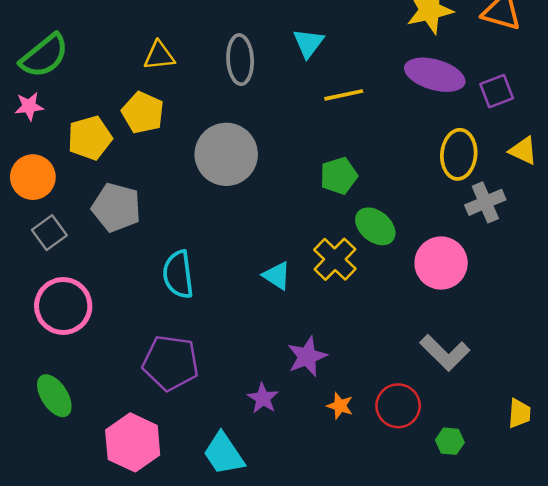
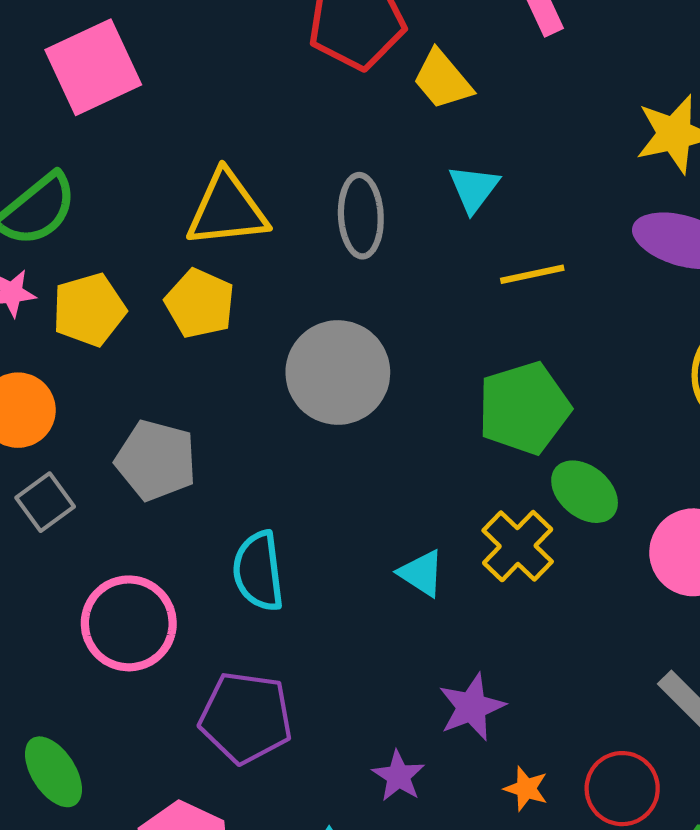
yellow triangle: (159, 56) -> (227, 209), size x1.6
yellow pentagon: (90, 138) -> (89, 310), moved
green pentagon: (339, 176) -> (524, 408), size x1.5
pink circle: (63, 306) -> (129, 623), moved

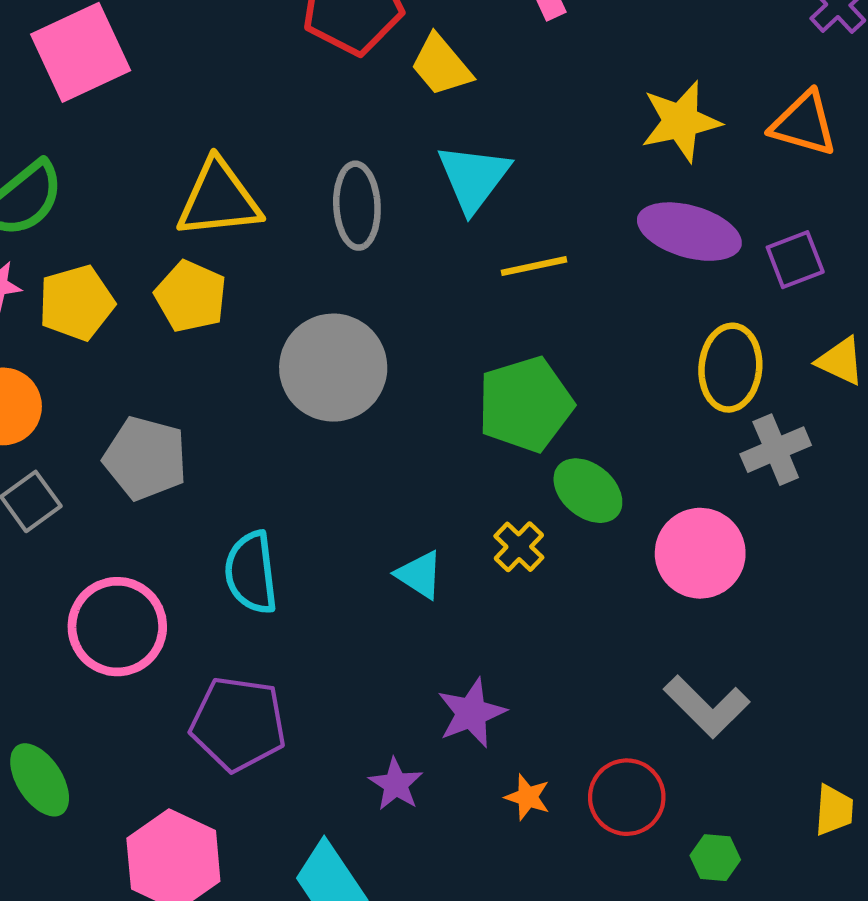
cyan triangle: (474, 189) -> (474, 178), size x1.4
yellow cross: (518, 546) -> (519, 547), size x0.7

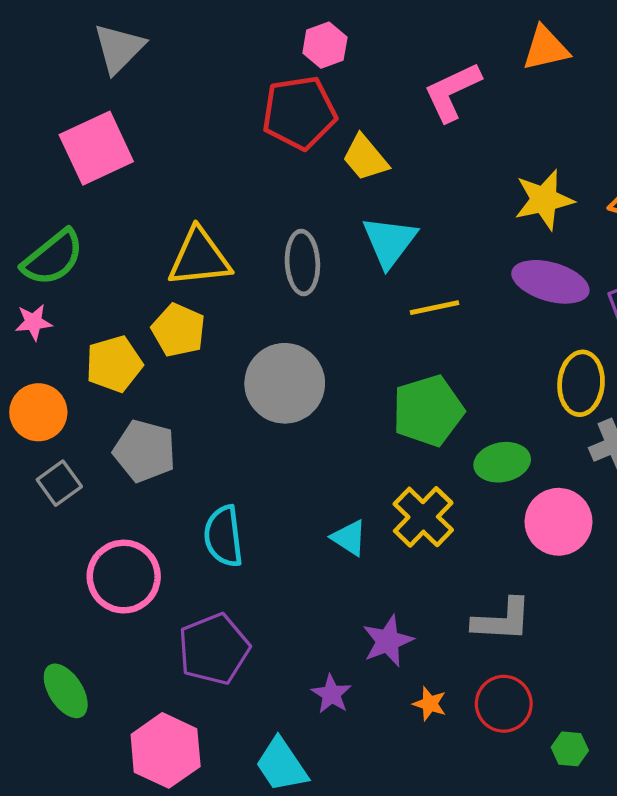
yellow pentagon: (76, 303) -> (114, 364), moved
green ellipse: (588, 491) -> (502, 462), moved, turned -51
yellow cross: (519, 547) -> (423, 517), size x1.6
gray L-shape: (707, 706) -> (502, 620), moved, turned -42
purple pentagon: (238, 724) -> (214, 649), turned -30

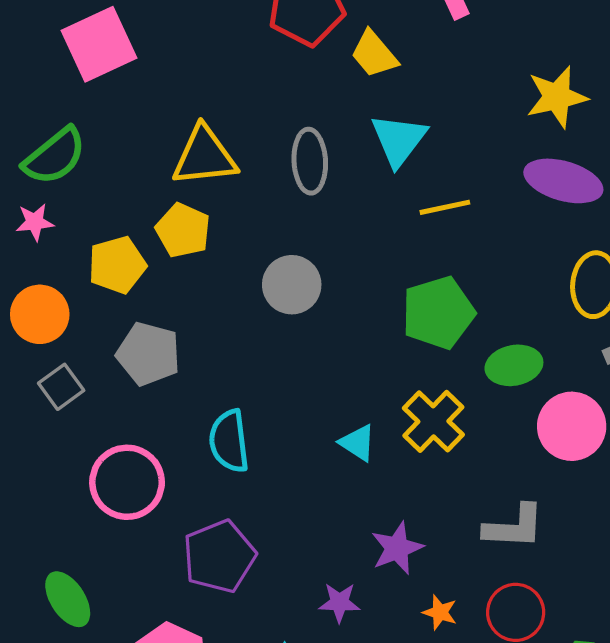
gray circle: (285, 383) -> (292, 285), size x0.7
purple star: (331, 694) -> (339, 602), turned -30

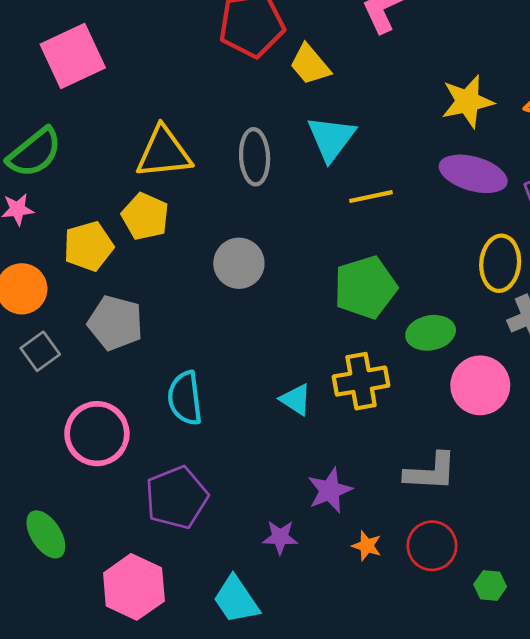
yellow cross: (433, 421) -> (361, 381), turned 36

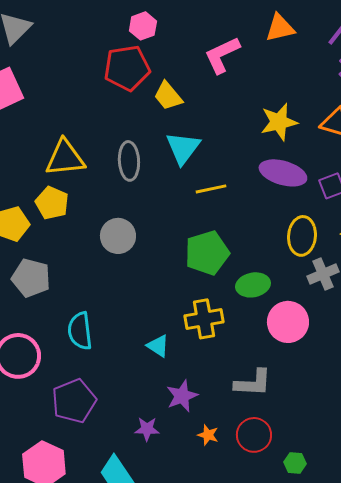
cyan triangle: (296, 400) -> (158, 346), moved

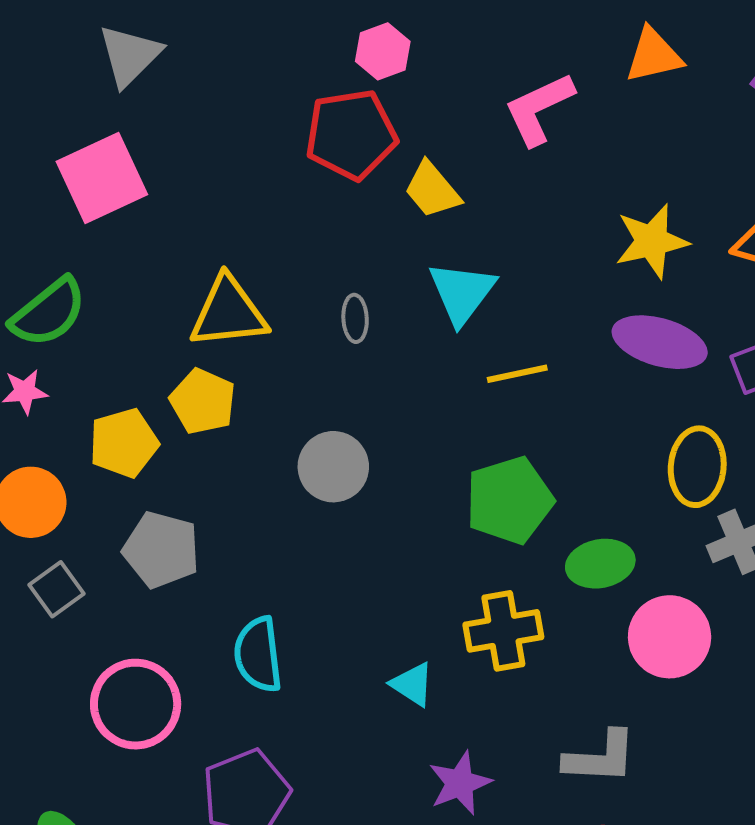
gray ellipse: (129, 161) -> (355, 318), size x0.6

